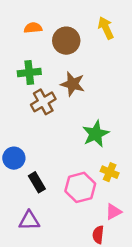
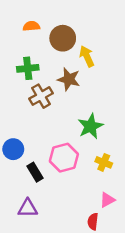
yellow arrow: (106, 28) -> (87, 56), moved
pink hexagon: (80, 187) -> (64, 158), moved

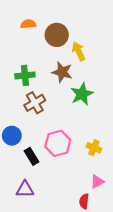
green cross: (28, 68) -> (25, 75), moved
brown cross: (41, 96) -> (35, 103), moved
green star: (90, 126) -> (82, 94), moved

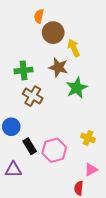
orange semicircle: (28, 24) -> (39, 16), moved, turned -72
brown cross: (35, 103) -> (33, 96), turned -30
pink hexagon: (58, 143) -> (54, 150), moved
purple triangle: (25, 189) -> (13, 170), moved

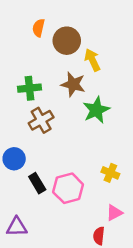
orange semicircle: (39, 16) -> (38, 28), moved
brown cross: (33, 96) -> (41, 120), turned 30
purple triangle: (13, 170) -> (17, 227), moved

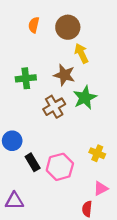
brown circle: (67, 41) -> (68, 27), moved
brown cross: (41, 120) -> (54, 107), moved

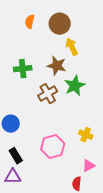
black rectangle: (33, 162) -> (16, 156), moved

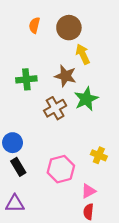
black rectangle: (16, 156) -> (18, 167), moved
pink triangle: (89, 166) -> (88, 191), moved

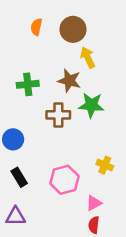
green star: (86, 99) -> (91, 105), turned 30
brown cross: (55, 108) -> (58, 115), turned 30
blue circle: (13, 143) -> (13, 139), moved

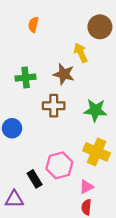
brown circle: (73, 29) -> (100, 27), moved
green star: (91, 105) -> (95, 110), moved
yellow cross: (105, 165) -> (97, 152), size x1.6
black rectangle: (19, 177) -> (35, 179), moved

